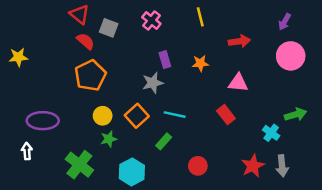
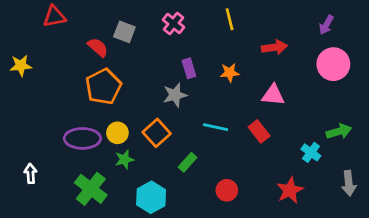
red triangle: (79, 14) -> (54, 16), moved, turned -50
cyan line: (175, 115) -> (216, 127), moved
purple ellipse: (43, 121) -> (82, 138), moved
gray arrow: (282, 166) -> (349, 183), moved

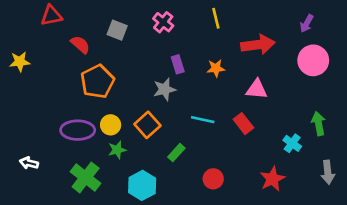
red semicircle: (98, 47) -> (80, 45), moved
red arrow: (274, 47) -> (258, 45), size x1.4
green arrow: (339, 131) -> (319, 124), turned -85
white arrow: (31, 173) -> (29, 163), turned -72

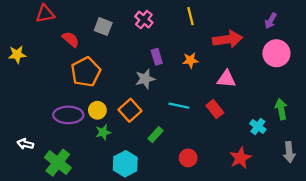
green cross: (86, 178) -> (58, 163), moved

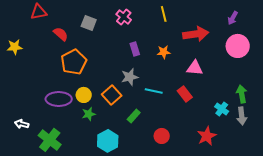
gray star: (145, 79) -> (130, 77), moved
gray arrow: (289, 152) -> (242, 116), moved

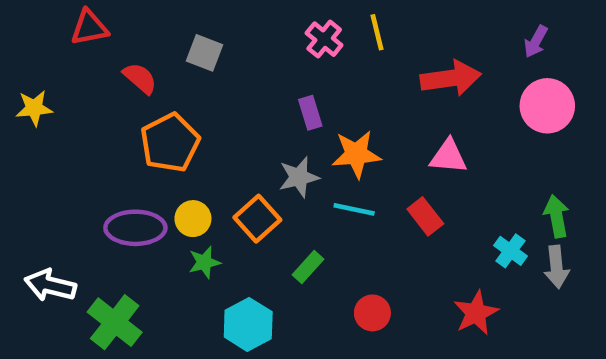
pink cross: (124, 17) -> (324, 39), moved
orange star: (164, 52) -> (356, 154), moved, size x1.5
white arrow: (22, 124) -> (50, 285), size x1.5

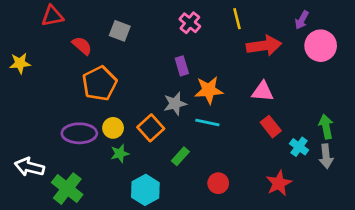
yellow line: (377, 32) -> (237, 19), moved
purple arrow: (536, 41) -> (302, 20), moved
pink circle: (547, 106) -> (321, 46), moved
red rectangle: (425, 216) -> (271, 127), moved

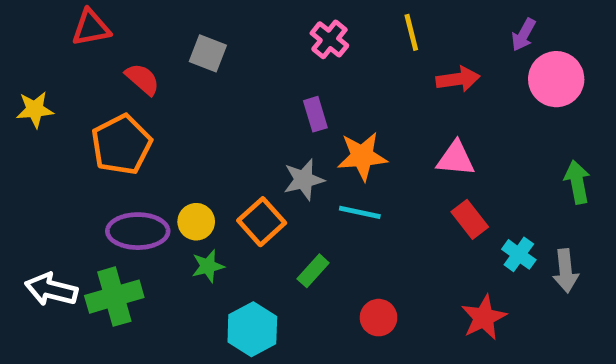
red arrow: (264, 46) -> (458, 79), size x0.7
orange pentagon: (100, 83) -> (121, 145), moved
green arrow: (326, 127) -> (577, 182), moved
green cross: (67, 189) -> (114, 297), moved, turned 36

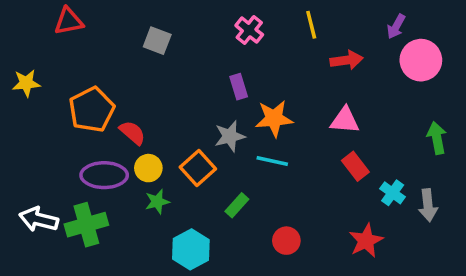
red semicircle: (142, 79) -> (132, 133), moved

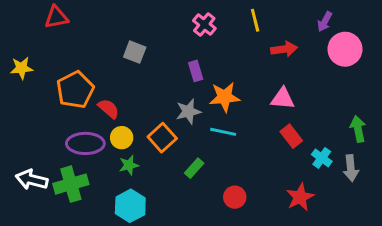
gray square: (157, 41) -> (135, 52), moved
green arrow: (437, 138) -> (358, 129), moved
cyan hexagon: (191, 249) -> (130, 206), moved

